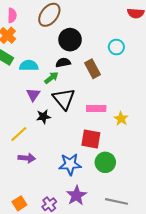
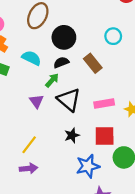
cyan semicircle: (29, 66) -> (31, 58), moved, turned 36
black star: (43, 117) -> (72, 135), moved
purple arrow: (27, 158) -> (29, 168), moved

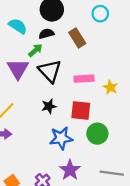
purple triangle: (36, 101) -> (18, 69), size x1.5

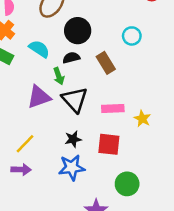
green arrow: (35, 50) -> (59, 76), turned 112
purple triangle: (18, 69) -> (39, 97), turned 40
green circle: (97, 134) -> (127, 184), moved
blue star: (61, 138) -> (72, 167), moved

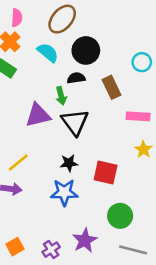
cyan semicircle: (39, 49) -> (48, 53), moved
pink rectangle: (113, 109) -> (138, 116), moved

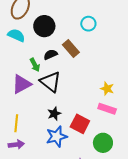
black semicircle: (76, 78) -> (51, 55), moved
pink rectangle: (138, 116) -> (107, 109), moved, turned 30
yellow line: (18, 162) -> (16, 123), turned -30
red square: (106, 173) -> (80, 124), moved, turned 30

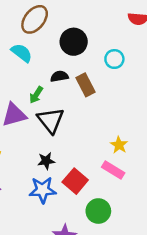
black circle: (44, 26) -> (74, 42), moved
black semicircle: (51, 55) -> (59, 76), moved
green arrow: (35, 65) -> (36, 95), turned 48

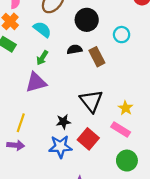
green arrow: (36, 95) -> (42, 58), moved
black triangle: (51, 120) -> (91, 101), moved
green circle: (98, 211) -> (127, 161), moved

